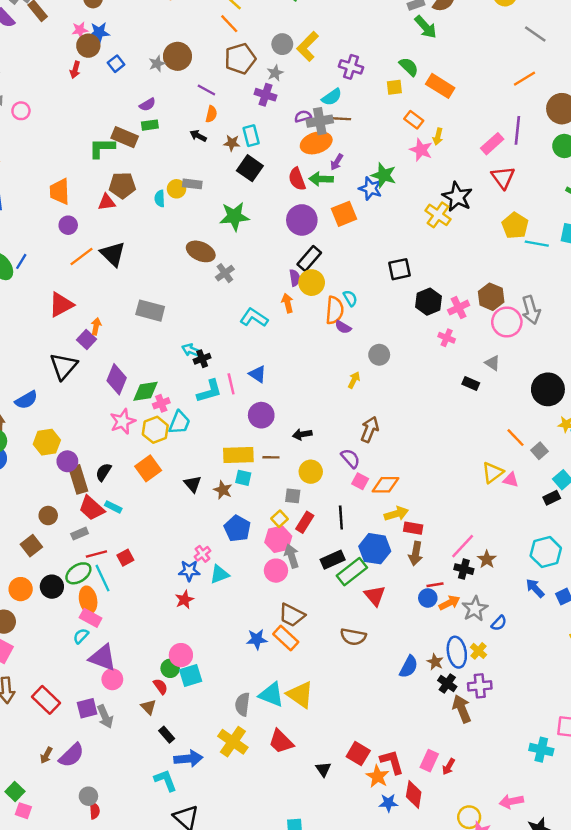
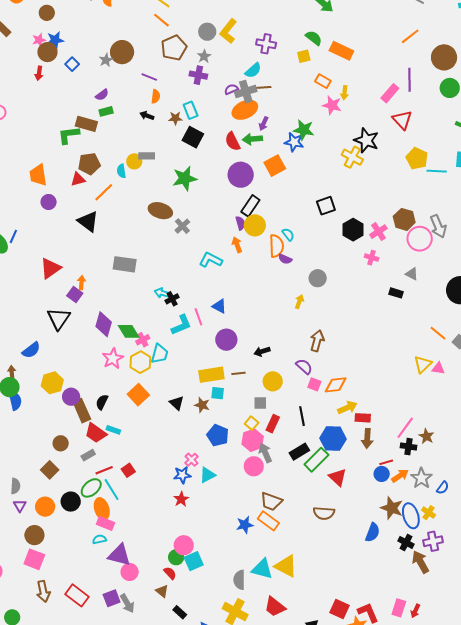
orange line: (81, 256) -> (104, 192), moved
green diamond: (146, 391) -> (129, 331), turned 75
cyan semicircle: (81, 636) -> (99, 539), turned 40
brown star: (435, 662) -> (392, 508), moved, size x1.6

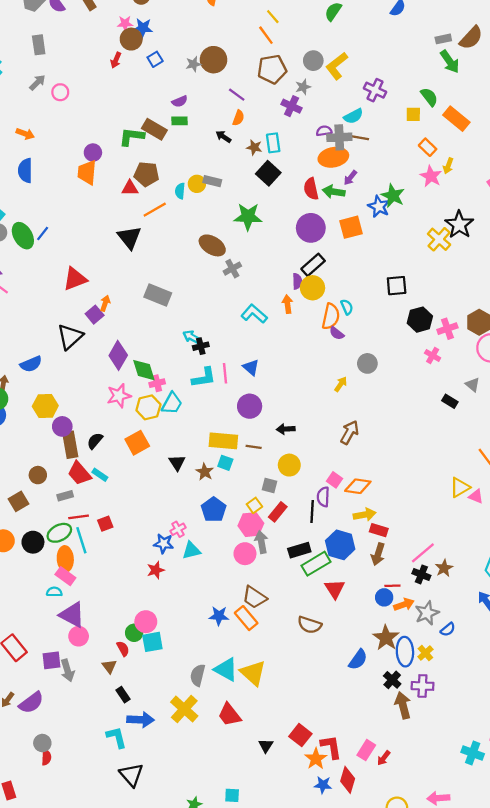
purple circle: (49, 202) -> (93, 153), moved
purple semicircle: (304, 366) -> (323, 497), moved, turned -144

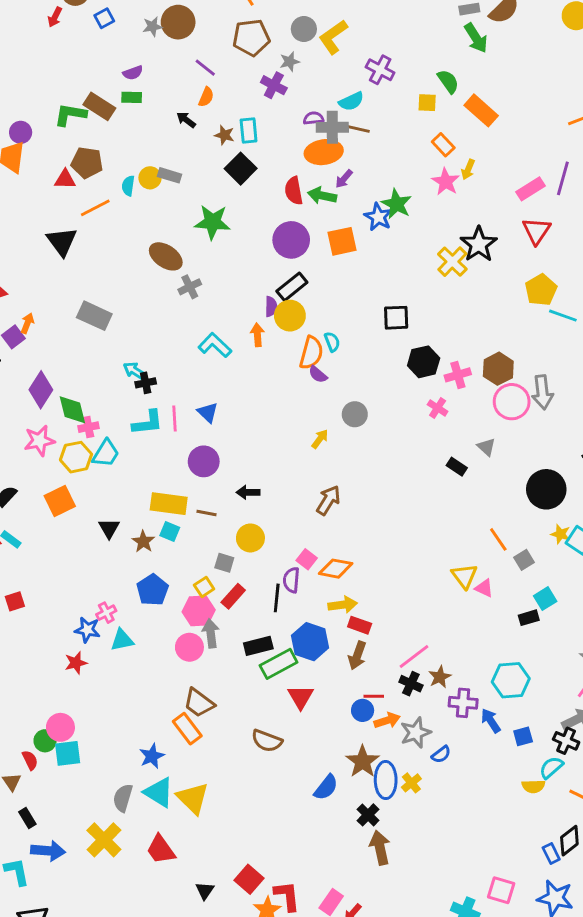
yellow triangle: (460, 487) -> (464, 576), turned -40
blue star: (219, 616) -> (152, 756), moved, turned -30
purple cross: (422, 686) -> (463, 703), moved

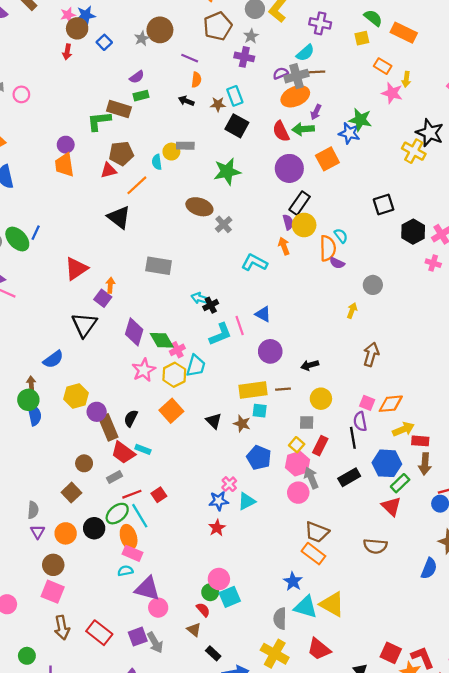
green rectangle: (279, 664) -> (400, 483), moved, size x0.7

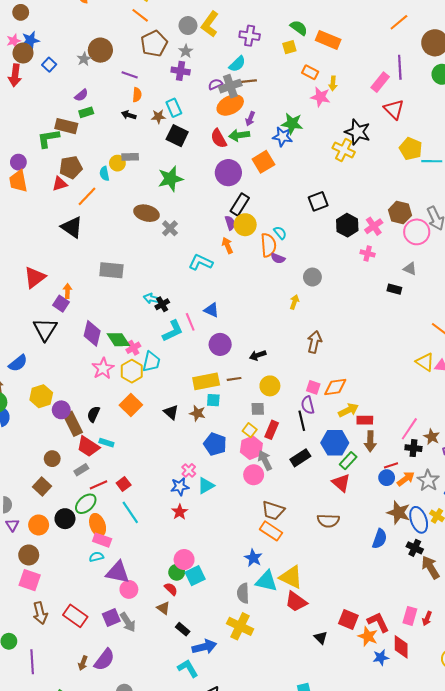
red arrow: (67, 52) -> (15, 75), size x1.5
cyan line: (140, 516) -> (130, 512), moved
red trapezoid: (319, 649) -> (296, 602), moved

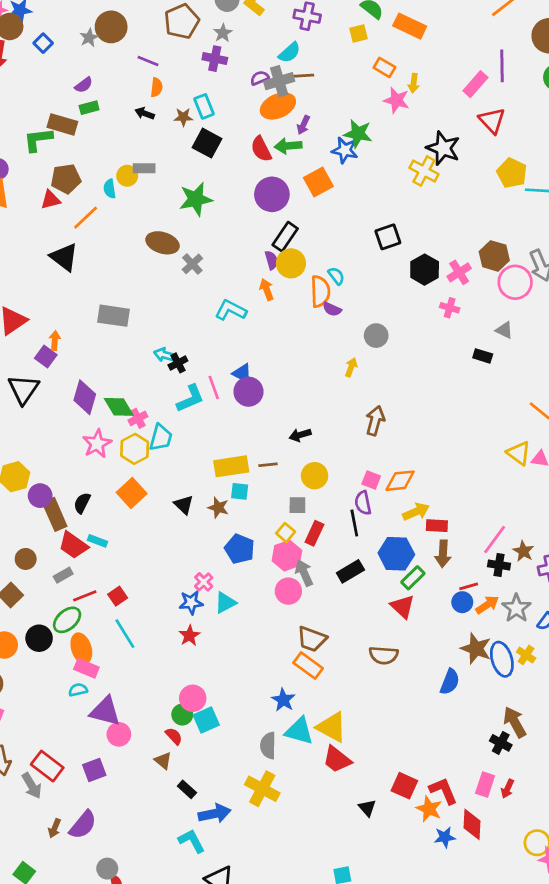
purple circle: (220, 344) -> (248, 392), moved
black cross: (415, 548) -> (501, 743), moved
gray arrow: (128, 622) -> (32, 786), moved

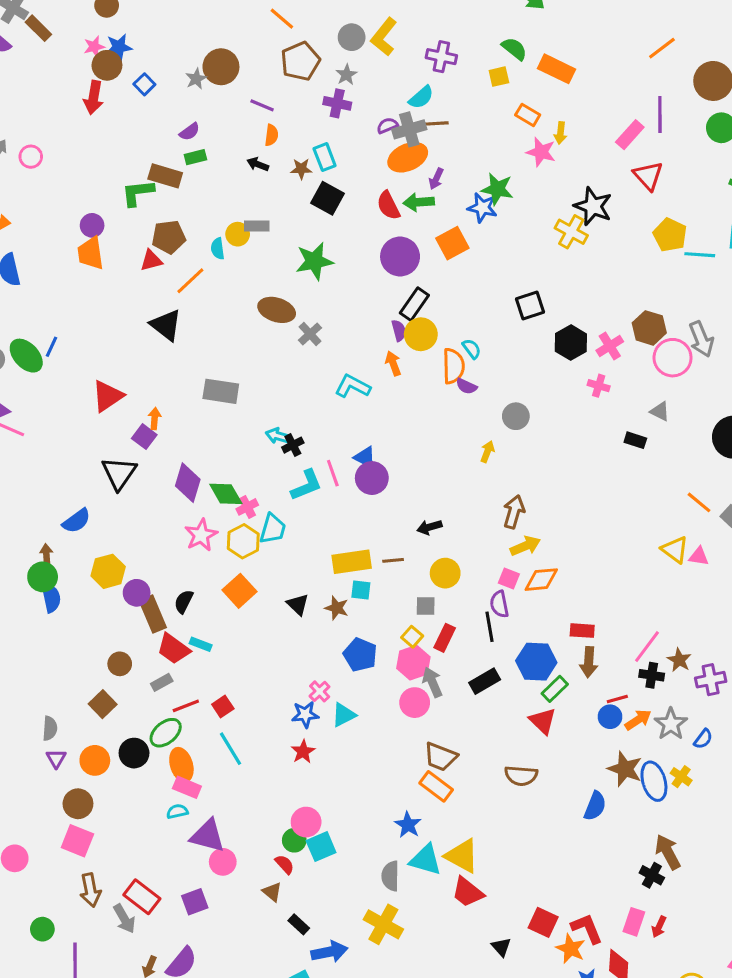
yellow arrow: (416, 512) -> (525, 546), moved

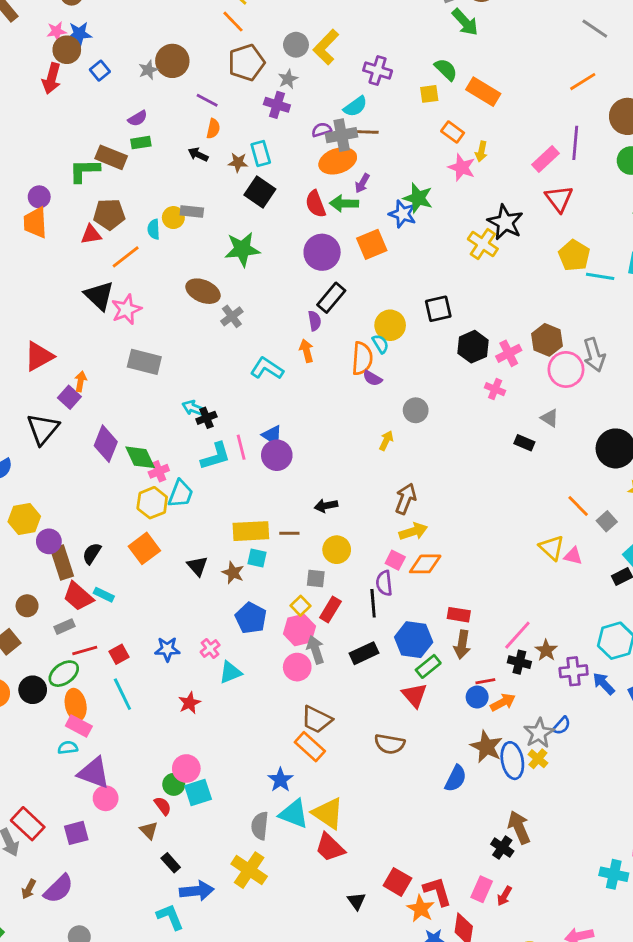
yellow circle: (421, 334) -> (390, 325), moved
pink star: (201, 535) -> (126, 309), moved
blue star: (305, 714) -> (167, 649), moved
gray star: (671, 724) -> (539, 733), moved

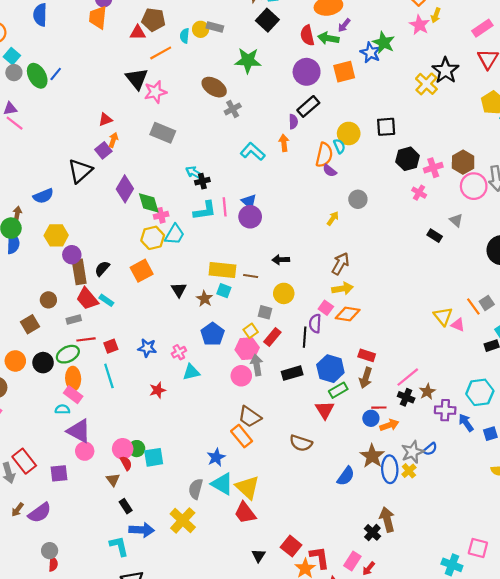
red triangle: (39, 356) -> (105, 120), moved, size x0.6
orange line: (578, 506) -> (473, 306), moved
pink circle: (186, 769) -> (123, 449), moved

